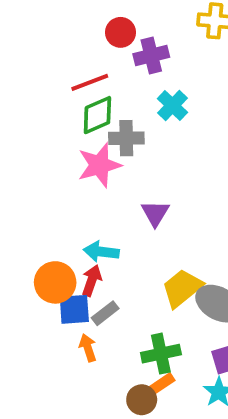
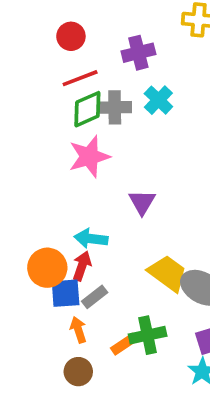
red circle: (121, 32) -> (71, 36), moved
gray cross: (126, 138) -> (115, 107), moved
yellow trapezoid: (182, 288) -> (168, 273), turned 75
orange rectangle: (161, 384) -> (124, 344), moved
brown circle: (142, 400) -> (78, 372), moved

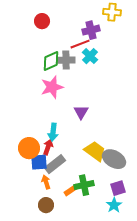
purple cross: (138, 53) -> (91, 30), moved
red line: (80, 78) -> (80, 44), moved
cyan arrow: (91, 239) -> (53, 132), turned -90
gray rectangle: (95, 297) -> (55, 164), size x1.5

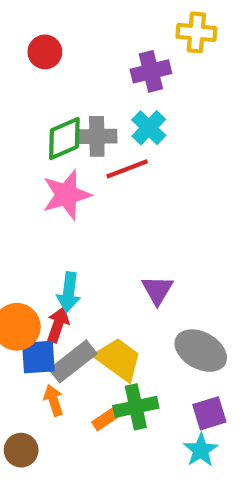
red line: (80, 44) -> (127, 169), moved
purple triangle: (81, 112) -> (157, 290), moved
yellow trapezoid: (95, 151) -> (118, 359), moved
brown circle: (46, 205) -> (21, 450), moved

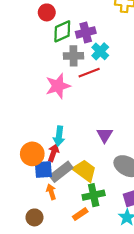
purple cross: (151, 71) -> (86, 32), moved
green diamond: (64, 138) -> (62, 31), moved
orange rectangle: (108, 418) -> (80, 214), moved

